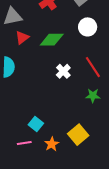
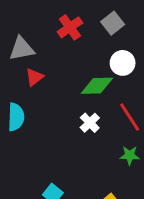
green diamond: (52, 40) -> (97, 86), moved

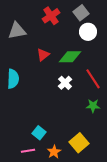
white circle: (123, 63) -> (88, 32), moved
red triangle: (34, 77) -> (43, 55), moved

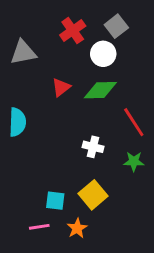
white circle: (88, 32) -> (103, 54), moved
white cross: (65, 83) -> (93, 147), moved, turned -32
cyan square: (39, 133) -> (55, 201), turned -32
yellow square: (79, 143) -> (93, 195), moved

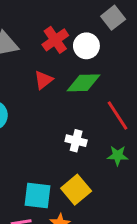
gray square: (116, 26) -> (113, 18), moved
red cross: (73, 31) -> (55, 40), moved
cyan square: (55, 201) -> (38, 196), size x1.4

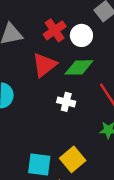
red triangle: (43, 80) -> (44, 65), size x1.5
white cross: (76, 141) -> (66, 102), moved

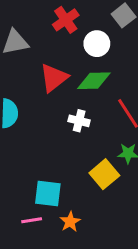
red cross: (55, 30) -> (66, 20), moved
yellow square: (73, 159) -> (104, 174), moved

